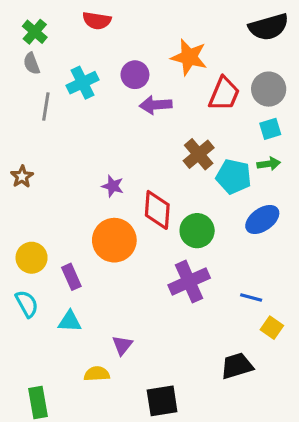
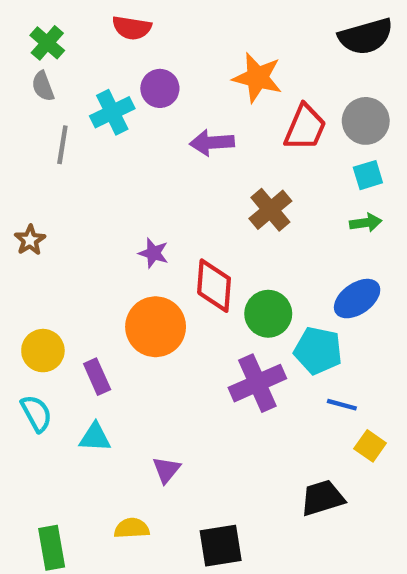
purple circle: (135, 75) -> (160, 88), moved
cyan pentagon: (234, 177) -> (318, 351), moved
yellow semicircle: (97, 374) -> (132, 528), moved

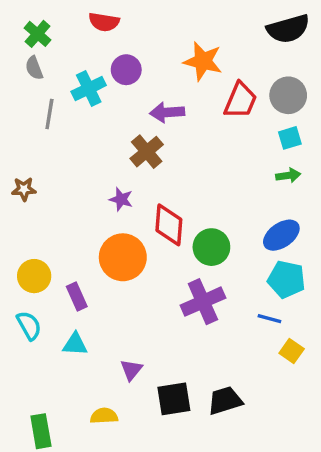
brown cross: (270, 210) -> (147, 152), moved
brown star: (30, 240) -> (24, 189), turned 30
cyan pentagon: (318, 351) -> (286, 279), moved
black trapezoid: (322, 498) -> (225, 401), moved
black square: (221, 546) -> (174, 399), moved

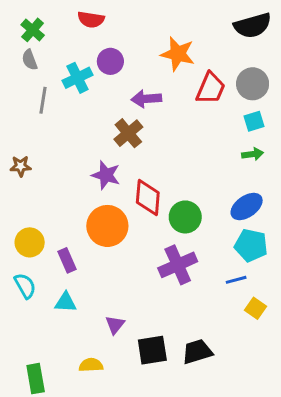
purple star: (121, 199) -> (106, 175), size x1.4
blue line: (269, 319) -> (236, 280), turned -30

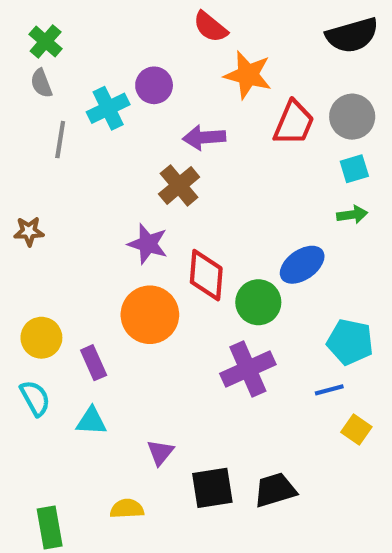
red semicircle: (91, 19) -> (210, 27), moved, turned 30
blue ellipse: (247, 206) -> (302, 265), moved

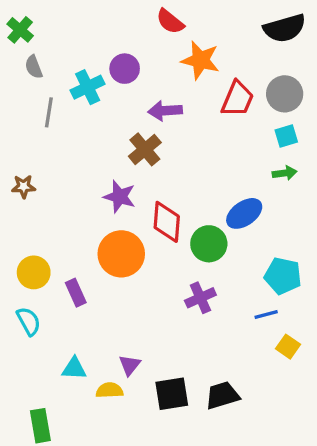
green cross: (46, 42) -> (20, 30), moved
purple cross: (248, 369) -> (200, 298), size x0.7
cyan triangle: (91, 421) -> (74, 368), moved
yellow semicircle: (127, 509) -> (109, 390), moved

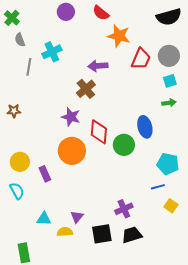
purple circle: (125, 69) -> (66, 12), moved
blue ellipse: (244, 213) -> (145, 127), turned -70
purple cross: (200, 298) -> (124, 209), moved

